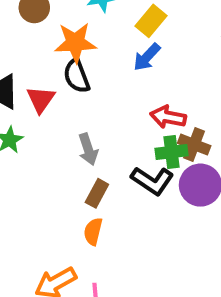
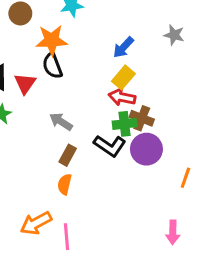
yellow rectangle: (151, 21) -> (123, 77), moved
blue arrow: (147, 57) -> (123, 47), moved
gray arrow: (88, 149) -> (61, 122), turned 140

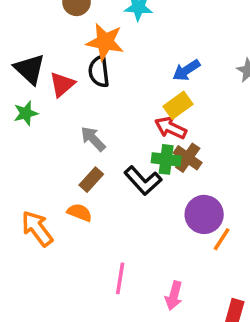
purple circle: (146, 149) -> (204, 214), moved
orange semicircle: (65, 184) -> (79, 212), turned 84
orange arrow: (36, 223) -> (37, 228), moved, turned 68
pink arrow: (173, 232) -> (174, 296), moved
pink line: (67, 237) -> (120, 278), moved

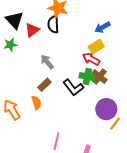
orange semicircle: (79, 212) -> (36, 103), turned 48

